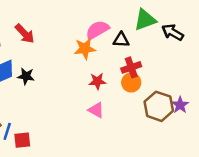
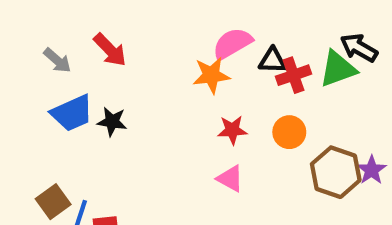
green triangle: (145, 20) -> (338, 69), moved
red cross: (131, 67) -> (294, 75), moved

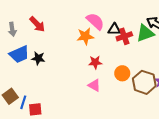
pink semicircle: (232, 44) -> (95, 21), turned 72
gray arrow: (57, 60) -> (12, 29), turned 40
orange circle: (289, 132) -> (122, 73), moved

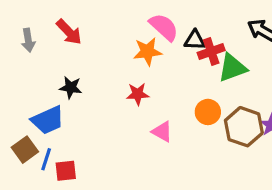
green triangle: (145, 33) -> (232, 68), moved
blue trapezoid: (19, 54) -> (48, 120), moved
red star: (95, 62) -> (138, 94), moved

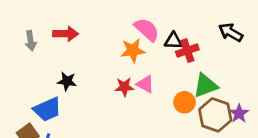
red arrow: (69, 32) -> (66, 34), turned -45
green triangle: (232, 68) -> (205, 86), moved
pink triangle: (162, 132) -> (145, 84), moved

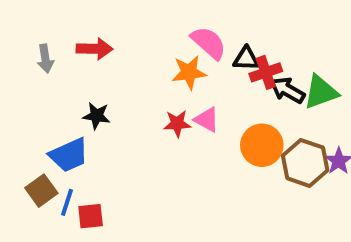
black arrow: (231, 32) -> (287, 90), moved
green triangle: (205, 86) -> (321, 92), moved
orange circle: (184, 102) -> (262, 145), size x1.4

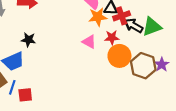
orange star: (189, 72) -> (98, 17), moved
red star: (177, 124) -> (112, 37), moved

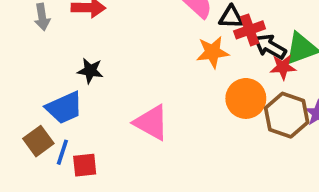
orange star: (98, 17) -> (213, 52), moved
red star: (112, 37) -> (283, 67), moved
pink triangle: (89, 42) -> (151, 123), moved, size x1.5

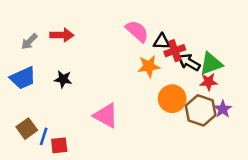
gray arrow: (42, 17) -> (29, 42), turned 54
red star: (283, 67) -> (209, 82), moved
blue trapezoid: (64, 108) -> (23, 78), moved

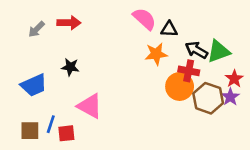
red cross: (175, 51) -> (189, 71), moved, turned 30
blue trapezoid: (23, 78) -> (34, 85), moved
red star: (209, 82) -> (234, 79), moved, turned -30
pink triangle: (106, 116) -> (90, 106), moved
brown square: (27, 129) -> (30, 131), moved, turned 36

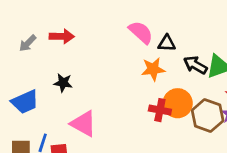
red cross: (189, 71) -> (160, 110), moved

